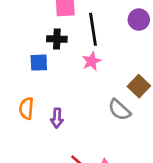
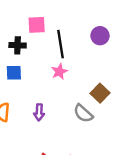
black cross: (57, 39) -> (18, 45), moved
purple arrow: (57, 118) -> (39, 112), moved

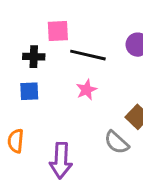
black line: (61, 44) -> (88, 55), turned -68
purple arrow: (39, 112) -> (61, 160), moved, size x1.6

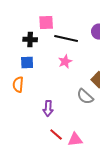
orange semicircle: (16, 141) -> (18, 85), moved
purple arrow: (61, 160) -> (48, 109), size x0.7

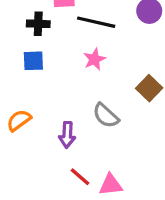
orange semicircle: (18, 85) -> (19, 120), moved, turned 49
gray semicircle: (85, 97) -> (106, 116), moved

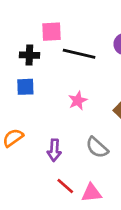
pink star: (95, 59) -> (78, 101), moved
gray semicircle: (106, 116) -> (97, 147), moved

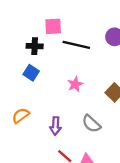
blue square: (25, 87) -> (31, 73), turned 35

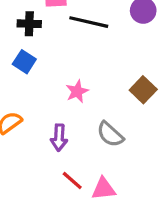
pink star: (75, 84) -> (77, 91), moved

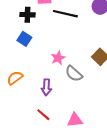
gray semicircle: (110, 134) -> (74, 74), moved
red line: (72, 181) -> (43, 115), moved

